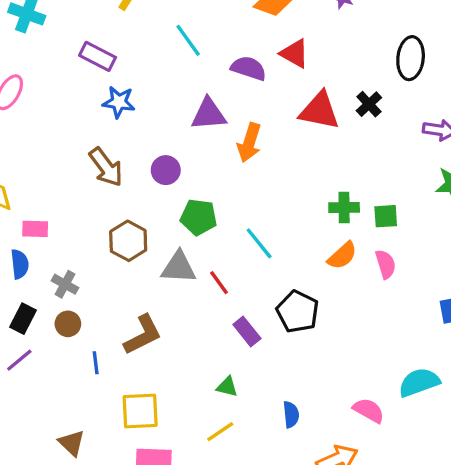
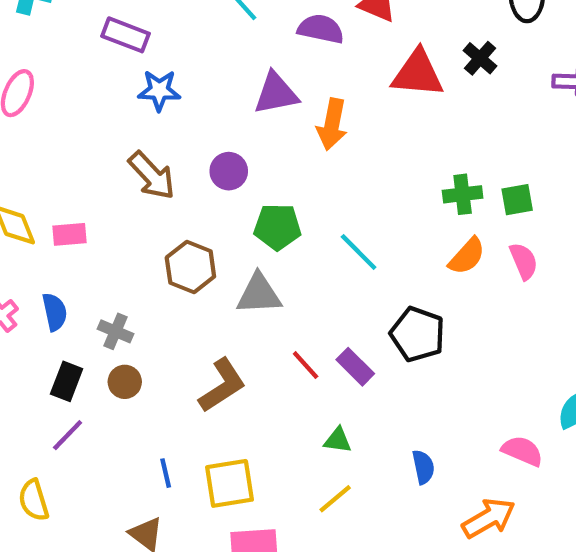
pink rectangle: (35, 229) -> (70, 234), moved
red line: (219, 283) -> (306, 365), moved
blue line: (96, 363) -> (166, 473), moved

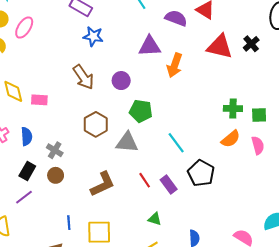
cyan line: (359, 252) -> (176, 143), moved

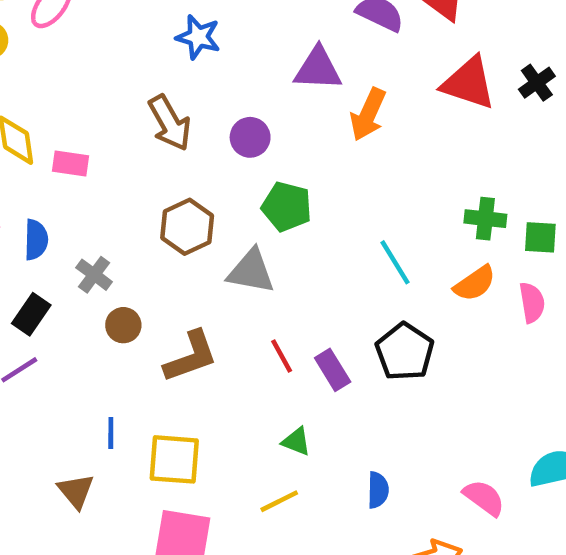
cyan line: (176, 143) -> (395, 262), moved
brown circle: (56, 175) -> (123, 325), moved

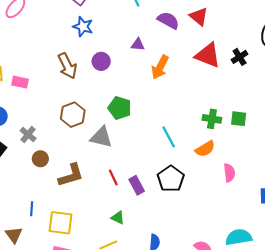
purple triangle: (318, 69) -> (138, 45), size x0.6
purple circle: (250, 137) -> (101, 61), moved
green square: (540, 237) -> (239, 119), moved
pink semicircle: (532, 302) -> (229, 173), moved

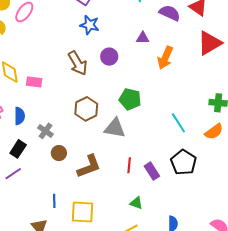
red triangle: (208, 55) -> (210, 43), turned -48
red line: (113, 177) -> (129, 165), turned 35

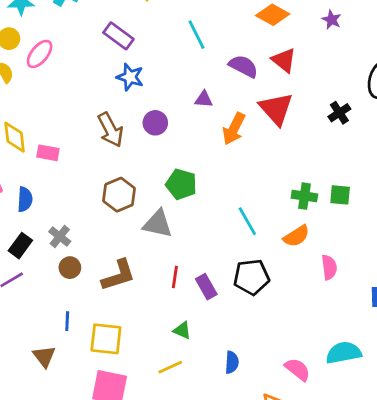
red triangle: (210, 43) -> (276, 109), moved, turned -44
gray cross: (45, 131) -> (60, 237), moved
brown circle: (59, 153) -> (70, 268), moved
black pentagon: (184, 162) -> (251, 277), turned 30

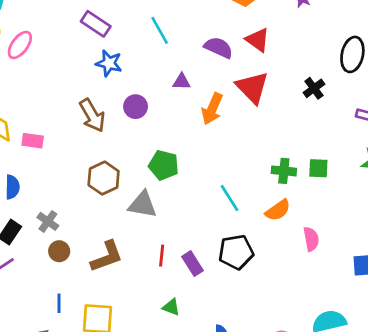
cyan line: (196, 35) -> (160, 30), moved

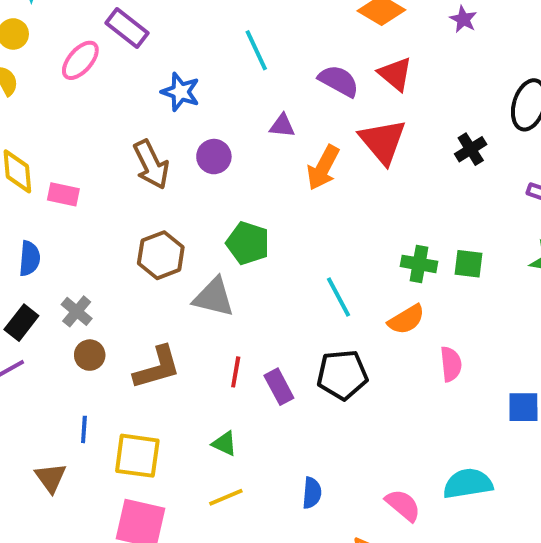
purple rectangle: (96, 24) -> (127, 28), moved
pink ellipse: (20, 45) -> (80, 60), moved
green triangle: (171, 307) -> (224, 444), moved

